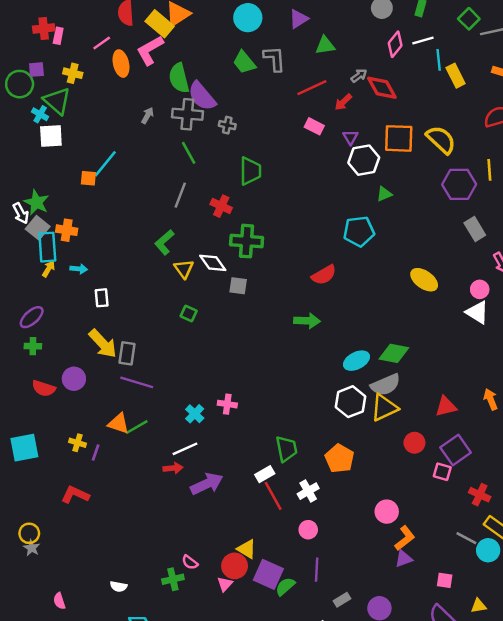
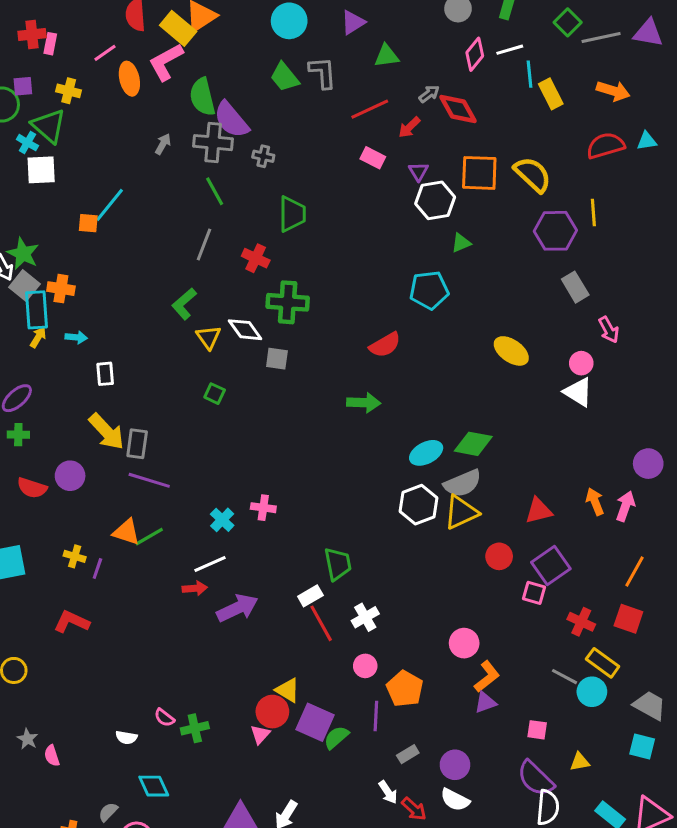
orange pentagon: (340, 458) -> (405, 689), moved
gray star: (32, 548) -> (27, 739), moved
pink semicircle: (190, 562) -> (164, 718), moved

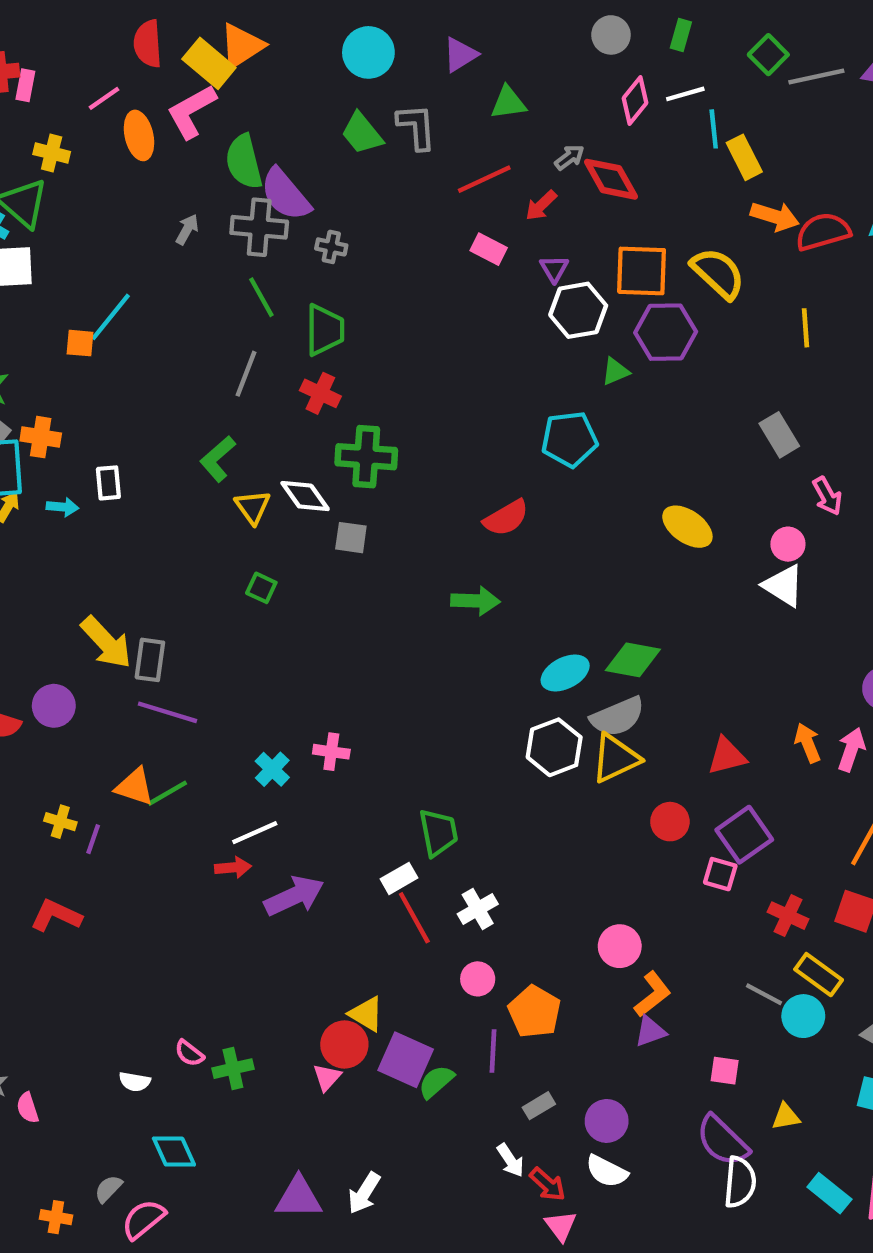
orange arrow: (613, 91) -> (775, 216), moved
green trapezoid: (292, 214) -> (325, 330), moved
purple hexagon: (555, 231) -> (666, 332), moved
white rectangle: (105, 374) -> (108, 483), moved

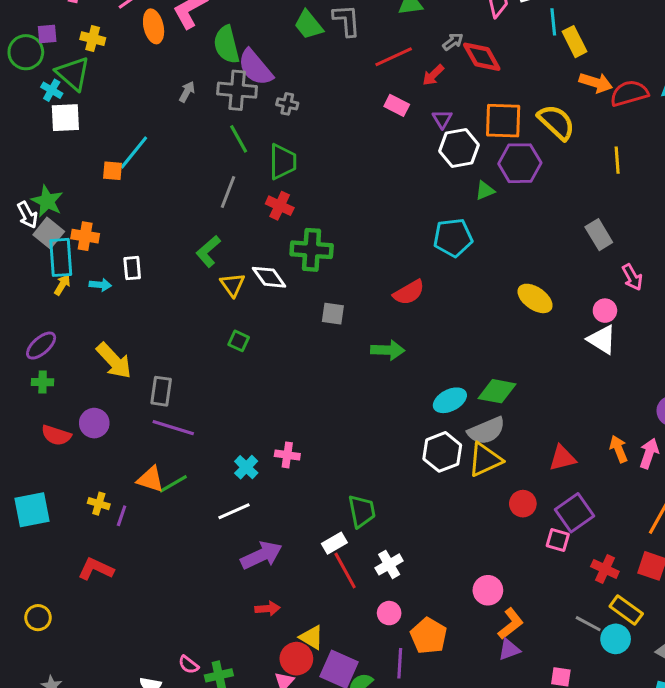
gray square: (351, 538) -> (333, 314), moved
yellow arrow: (106, 642) -> (114, 361), moved
red arrow: (233, 867) -> (268, 608), moved

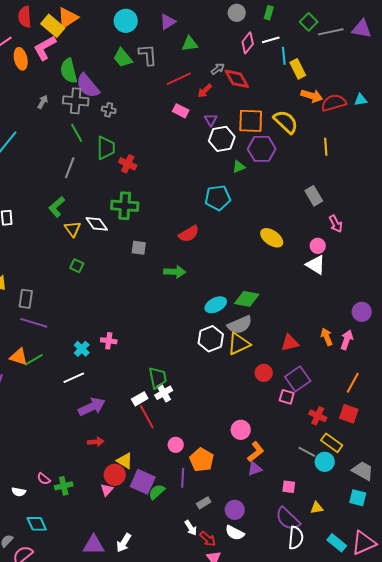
red cross: (280, 206) -> (128, 164), moved
white cross: (389, 564) -> (164, 393), moved

